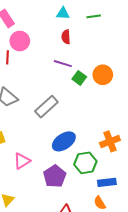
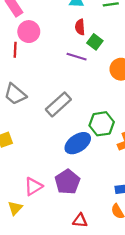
green square: (79, 78) -> (95, 42), moved
pink triangle: (22, 161) -> (33, 186), moved
green hexagon: (85, 163) -> (102, 124), moved

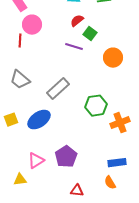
red semicircle: (80, 27) -> (77, 21), turned 56
blue ellipse: (78, 143) -> (39, 120), moved
yellow triangle: (15, 208) -> (20, 180), turned 40

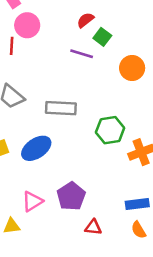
gray rectangle: (58, 89) -> (61, 108), turned 45
orange semicircle: (110, 183) -> (139, 230), moved
red triangle: (77, 191) -> (93, 227), moved

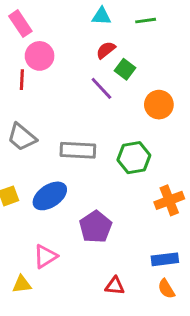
purple line: (82, 54) -> (101, 88), turned 30
green hexagon: (110, 130) -> (134, 158), moved
purple pentagon: (71, 196) -> (96, 227), moved

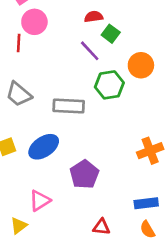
red semicircle: (106, 50) -> (94, 17), turned 30
green hexagon: (134, 158) -> (109, 85), moved
yellow triangle: (22, 284) -> (19, 226), turned -30

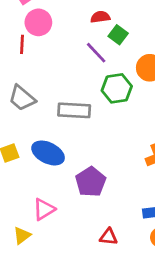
blue ellipse: (44, 147) -> (48, 153), turned 60

